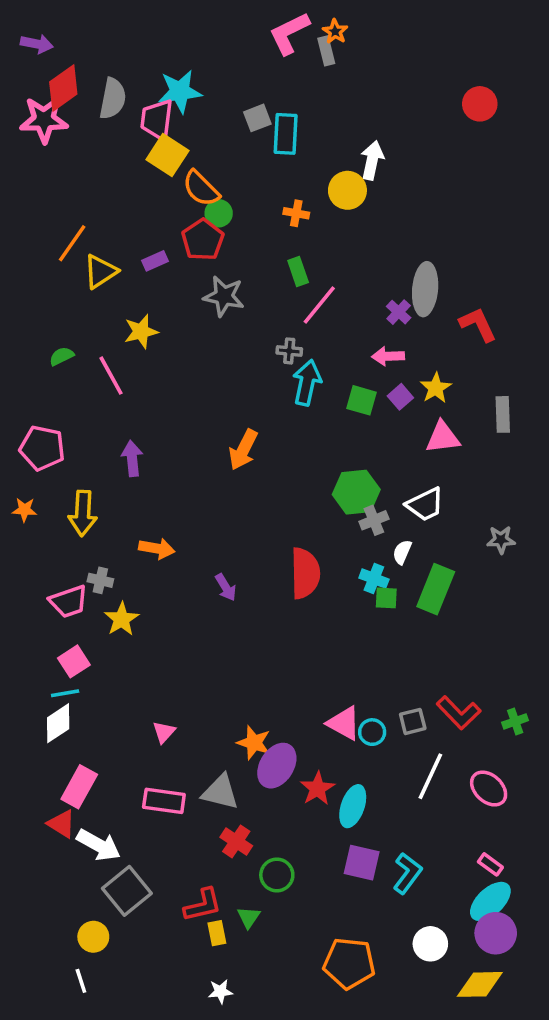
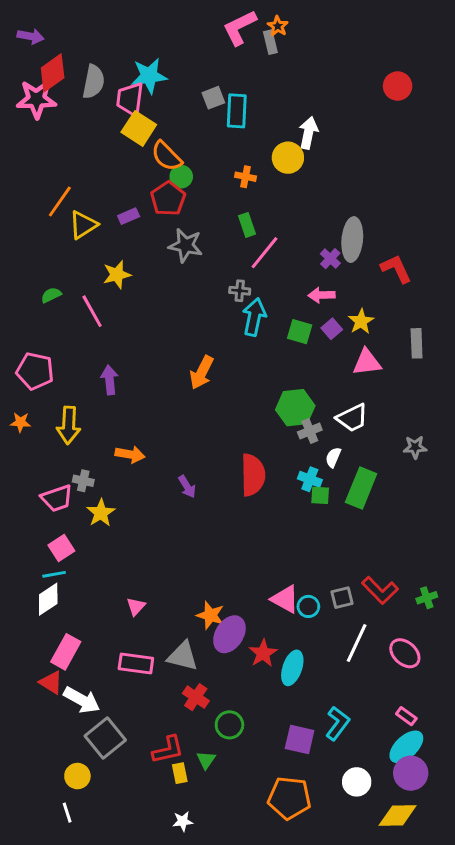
purple square: (362, 863) -> (300, 739), moved

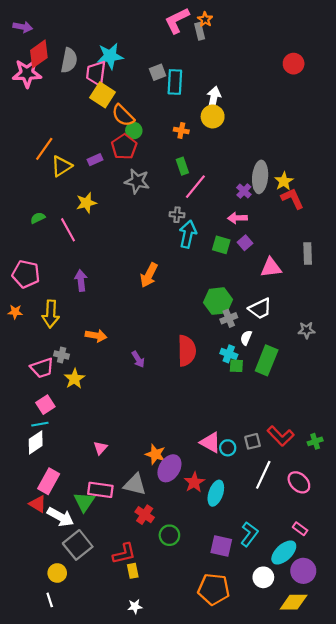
white arrow: (308, 133) -> (214, 98), moved
yellow star: (361, 321) -> (284, 181), moved
cyan ellipse: (406, 747) -> (284, 552), moved
green triangle: (206, 760) -> (84, 502), moved, size x1.5

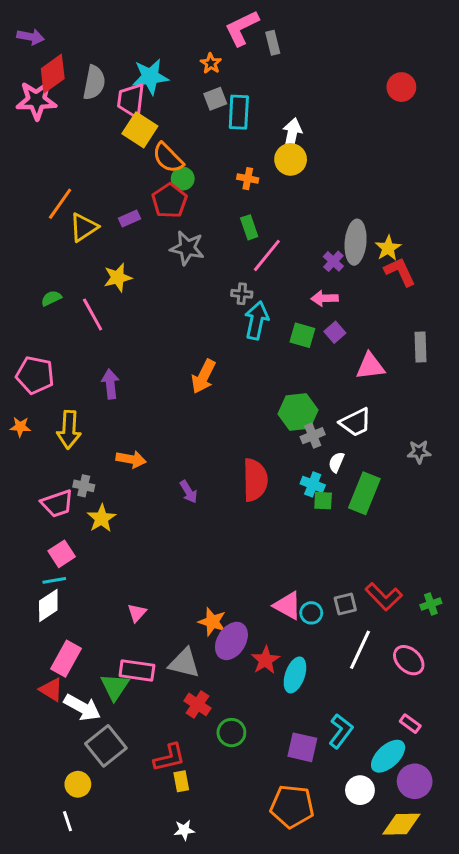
orange star: (205, 19) -> (211, 63), moved

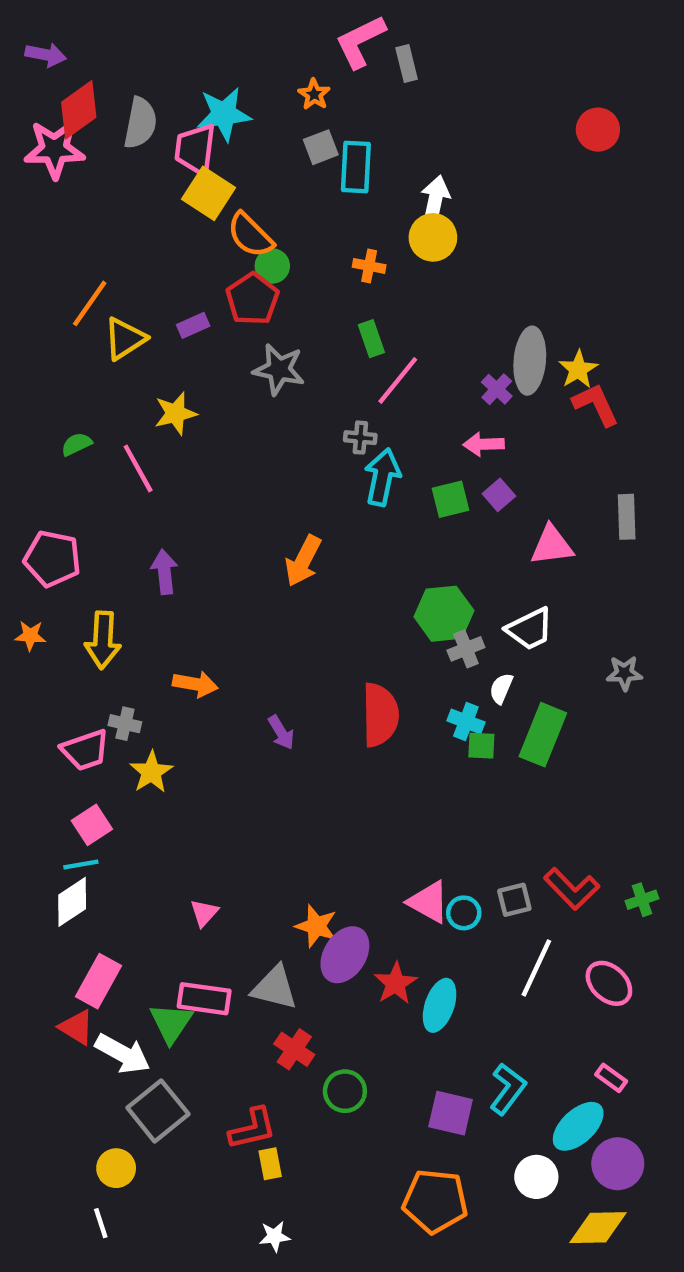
green square: (302, 335) -> (451, 499), turned -30

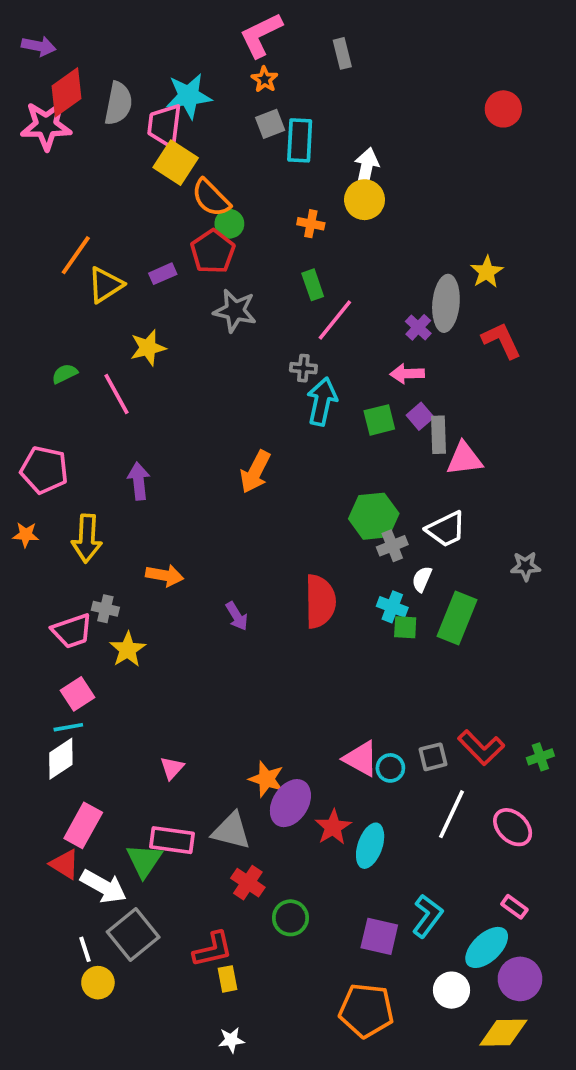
pink L-shape: (360, 42) -> (261, 35), moved
yellow star: (578, 369) -> (487, 272), moved
gray rectangle: (627, 517) -> (439, 435), moved
white line: (101, 1223) -> (85, 949), moved

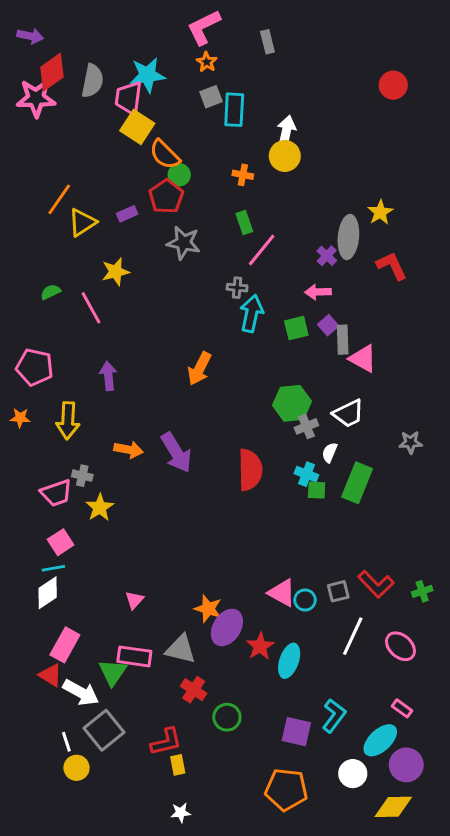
pink triangle: (464, 459) -> (363, 358), turned 36
purple arrow: (237, 616) -> (176, 452), moved, size x1.8

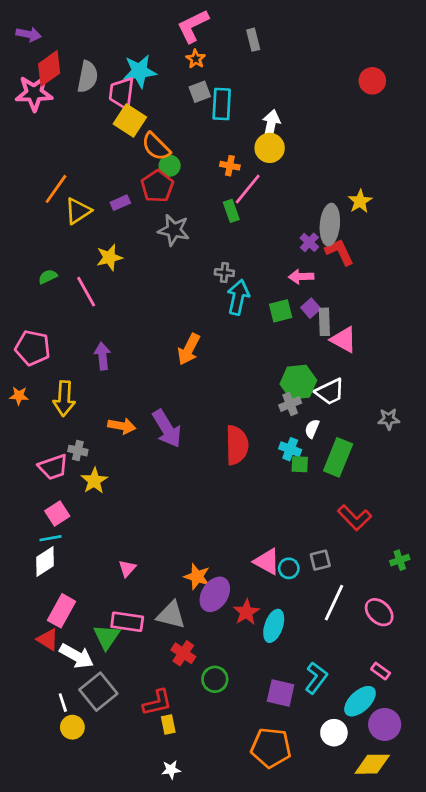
pink line: (262, 250) -> (248, 189), moved
red L-shape: (392, 266) -> (339, 252), moved
green hexagon: (292, 403) -> (298, 382), moved
red L-shape: (376, 584) -> (355, 518), moved

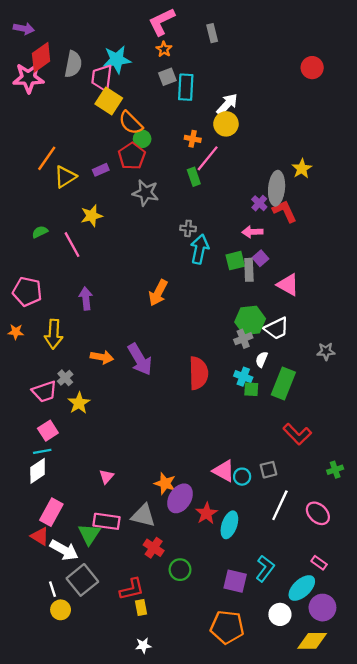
white arrow: (271, 125) -> (227, 104), turned 30
gray rectangle: (324, 322) -> (249, 270), moved
gray cross: (78, 451) -> (65, 378), turned 35

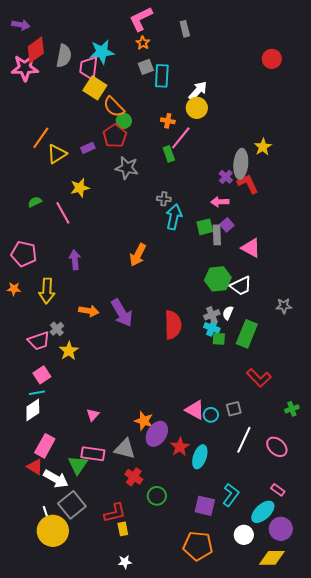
gray cross: (243, 339) -> (212, 315), moved
yellow circle: (61, 610) -> (53, 531), size x1.8

